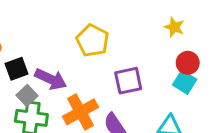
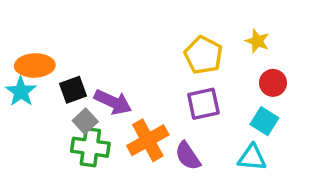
yellow pentagon: (92, 40) -> (203, 55), moved
cyan square: (185, 82) -> (264, 121), moved

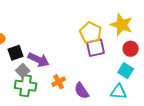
yellow star: (257, 41) -> (122, 25), size x1.6
purple square: (203, 104) -> (96, 48), moved
orange cross: (148, 140) -> (59, 82), size x0.6

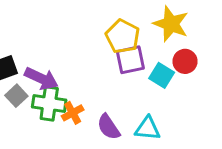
cyan square: (126, 71) -> (162, 75), moved
green cross: (26, 86) -> (49, 104), moved
cyan triangle: (119, 92) -> (148, 128), moved

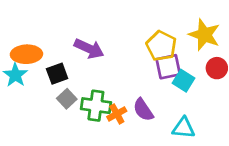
cyan square: (162, 75) -> (184, 81), moved
purple arrow: (41, 79) -> (89, 49), moved
purple semicircle: (109, 127) -> (143, 110), moved

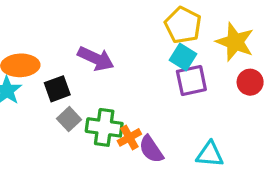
yellow pentagon: (161, 46) -> (183, 25), moved
cyan square: (184, 81) -> (183, 57), moved
purple semicircle: (143, 110) -> (151, 149), moved

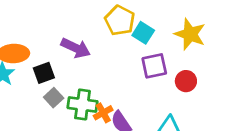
yellow pentagon: (183, 25) -> (120, 20), moved
cyan square: (183, 57) -> (143, 33), moved
red circle: (250, 82) -> (186, 81), moved

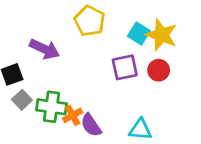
cyan square: (143, 33) -> (139, 34), moved
red circle: (186, 81) -> (159, 70), moved

